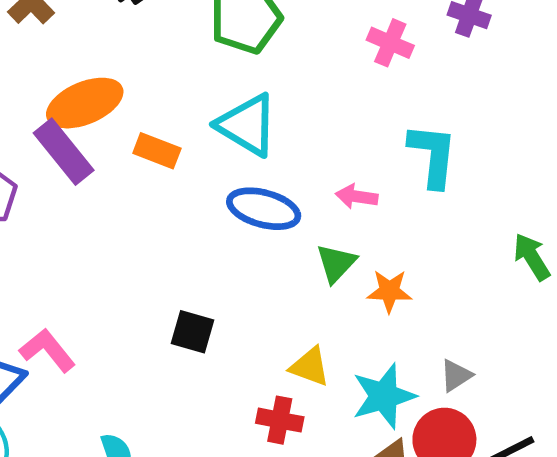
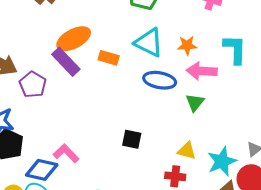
pink arrow: (357, 197) -> (202, 71), size x1.6
orange star: (389, 291) -> (187, 45), moved

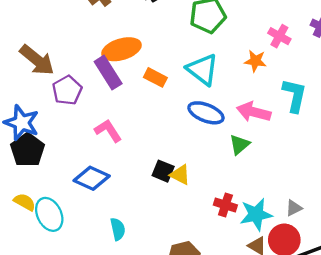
orange star: (187, 45) -> (255, 61), moved
yellow triangle: (187, 151) -> (180, 175), moved
pink L-shape: (66, 153) -> (108, 131), moved
blue diamond: (42, 170) -> (92, 178), moved
red cross: (175, 176) -> (225, 205), moved

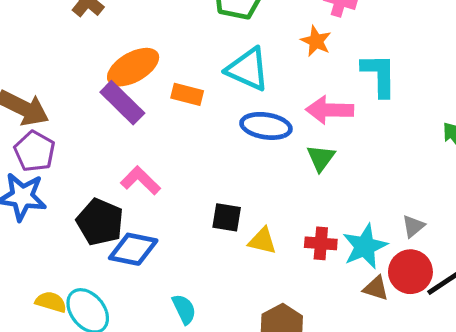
orange star: (255, 61) -> (316, 41), turned 30
purple pentagon: (67, 90) -> (35, 151), moved
black pentagon: (28, 150) -> (100, 222), moved
yellow triangle: (180, 175) -> (262, 241), moved

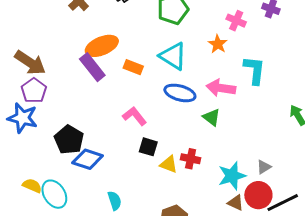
green triangle: (321, 158) -> (212, 117), turned -36
pink L-shape: (140, 180) -> (134, 116), moved
red cross: (321, 243) -> (191, 159), moved

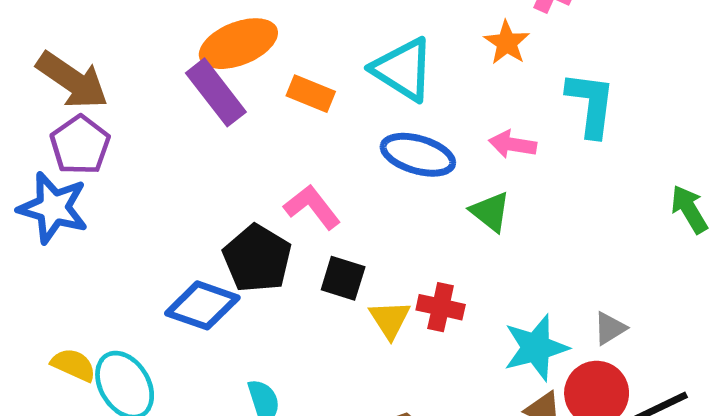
pink arrow: (221, 88) -> (513, 144), size x0.7
black pentagon: (69, 140) -> (257, 259), moved
yellow triangle: (169, 164) -> (390, 319), turned 36

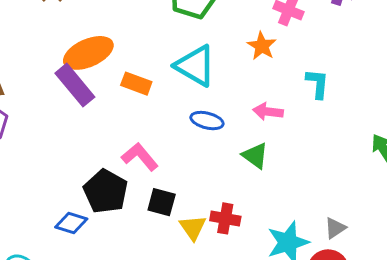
cyan L-shape: (591, 104) -> (318, 84), size x0.7
blue ellipse: (418, 155) -> (207, 121), size x0.7
blue diamond: (202, 305) -> (71, 223), size x0.7

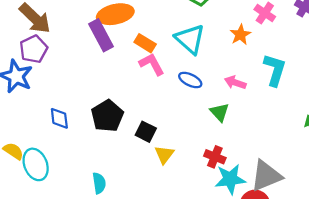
cyan L-shape: (318, 84) -> (275, 70), size x1.4
pink L-shape: (140, 157) -> (152, 64), moved
red cross: (225, 218) -> (215, 157), moved
blue diamond: (71, 223) -> (59, 118), moved, turned 55
gray triangle: (335, 228) -> (266, 176), size x2.0

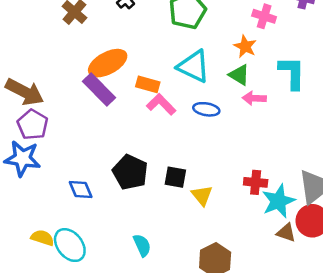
green triangle: (220, 112) -> (239, 75), moved

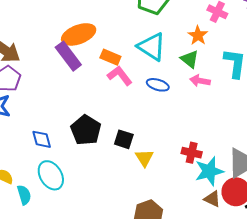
cyan ellipse: (70, 245) -> (51, 175), moved
cyan semicircle: (142, 245) -> (24, 195), moved

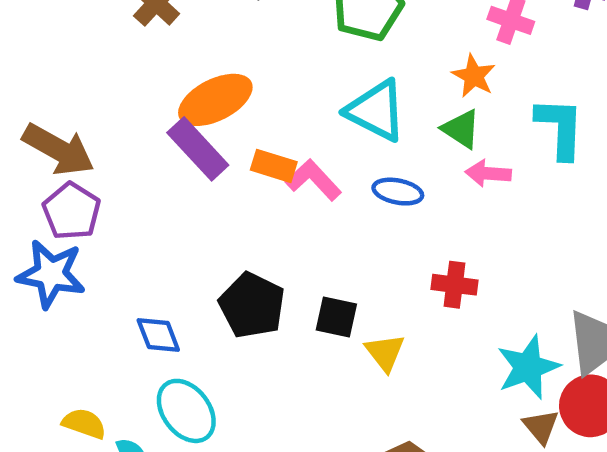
orange rectangle: (110, 57) -> (274, 166), moved
red cross: (192, 153) -> (454, 285), moved
brown triangle: (212, 199) -> (541, 427), turned 30

